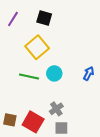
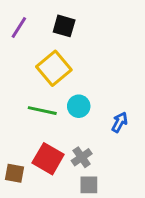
blue arrow: (89, 73) -> (120, 122), moved
red square: (33, 122) -> (48, 159), moved

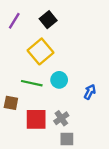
black square: (64, 26) -> (48, 20), turned 35
red square: (48, 159) -> (36, 119), turned -30
brown square: (15, 173) -> (11, 103), moved

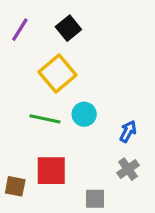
brown square: (11, 103) -> (15, 186), moved
gray cross: (61, 118) -> (128, 169), moved

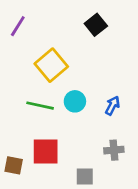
black square: (68, 28) -> (96, 25), moved
blue arrow: (128, 131) -> (113, 106), moved
gray cross: (128, 169) -> (114, 150), turned 30

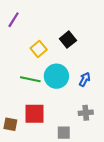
black square: (96, 25) -> (68, 40), moved
yellow square: (51, 65) -> (39, 49), size x0.7
cyan circle: (75, 101) -> (56, 76), size x1.5

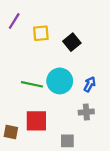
yellow square: (39, 49) -> (41, 33), moved, turned 35
gray cross: (86, 113) -> (86, 112), moved

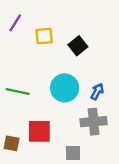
green line: (32, 84) -> (18, 92), moved
gray cross: (86, 112) -> (94, 122), size x1.5

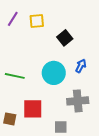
yellow square: (44, 36) -> (37, 21), moved
blue arrow: (97, 92) -> (81, 66), moved

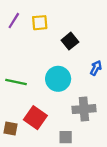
blue arrow: (81, 66) -> (96, 68), moved
red square: (33, 109) -> (35, 118), turned 35

